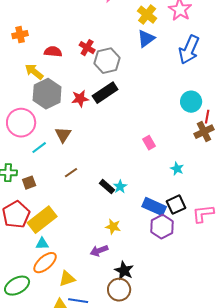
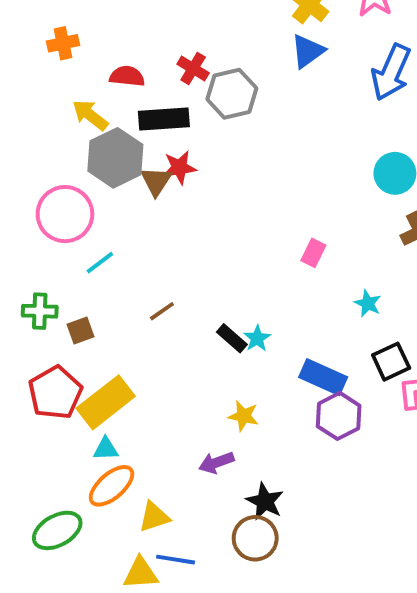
black rectangle: (105, 93) -> (164, 119), moved, turned 30
brown triangle: (63, 135) -> (156, 181), moved
pink rectangle: (149, 143) -> (313, 253), turned 56
black square: (176, 205) -> (391, 362), moved

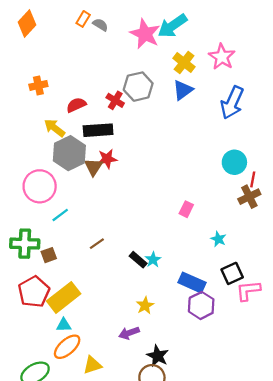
red semicircle: (127, 76) -> (76, 105), turned -30
gray hexagon: (232, 94) -> (138, 87), moved
green cross: (40, 311) -> (25, 244), size x1.4
yellow star: (244, 416) -> (145, 305), turned 30

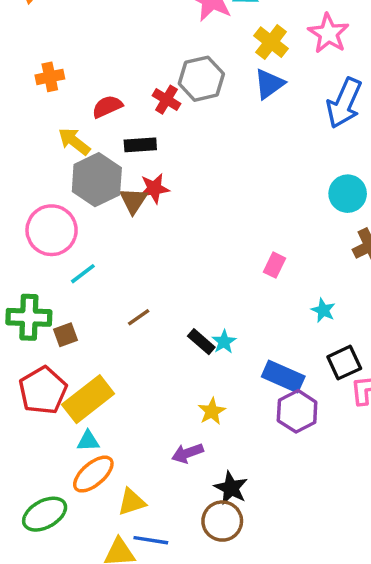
black rectangle: (98, 130) -> (140, 145), size x0.7

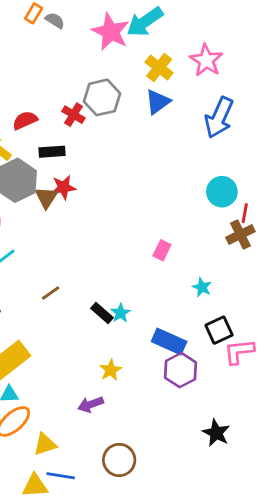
black star: (231, 488) -> (216, 433), moved

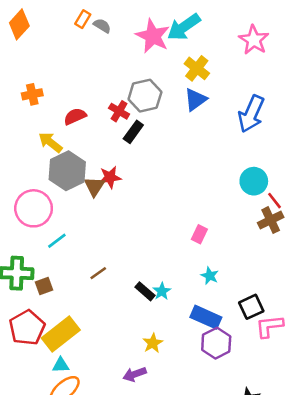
pink star: (206, 60) -> (254, 40), moved
black rectangle: (52, 152) -> (133, 132), moved, turned -50
red line: (245, 213) -> (275, 201), turned -48
cyan star: (202, 287) -> (210, 276), moved

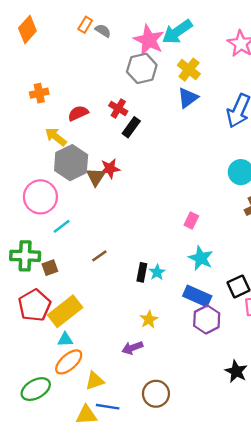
gray hexagon: (145, 96) -> (142, 68), moved
cyan star: (210, 276) -> (201, 258), size x1.5
black rectangle: (145, 291) -> (142, 272), turned 60

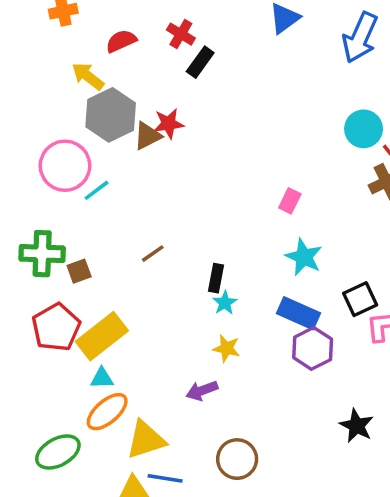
brown triangle: (96, 177) -> (148, 136), turned 30
cyan line: (62, 226) -> (97, 190), moved
cyan star: (157, 272) -> (225, 303), moved
yellow star: (149, 319) -> (227, 348), turned -30
yellow triangle: (95, 381) -> (146, 440), size x1.4

